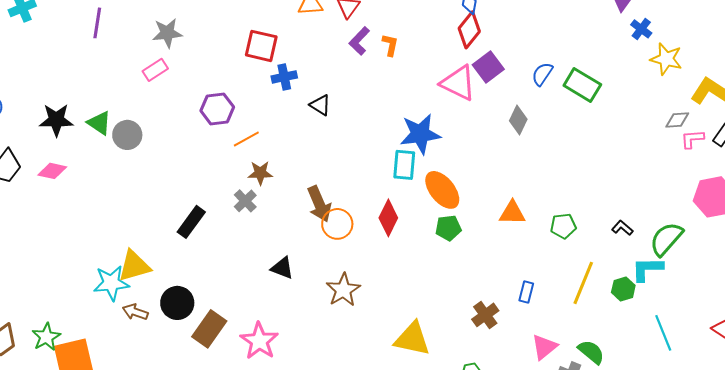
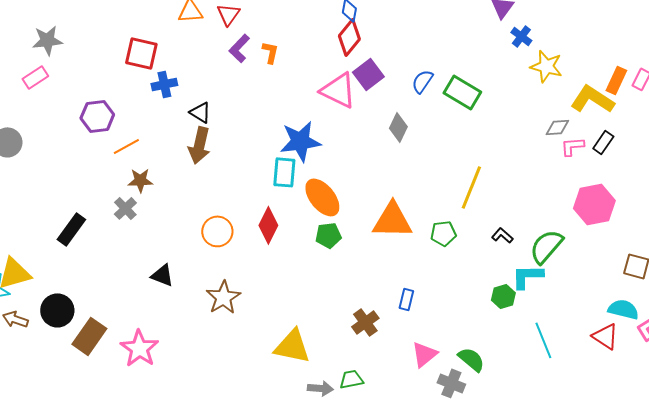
brown arrow: (319, 204) -> (199, 145), moved, turned 36
orange triangle: (512, 213) -> (392, 220), size x1.5
yellow line: (583, 283) -> (471, 187), moved

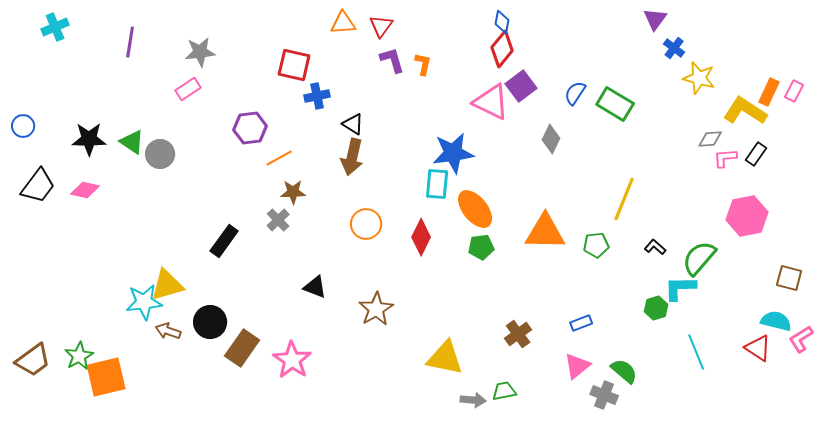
purple L-shape: (239, 48) -> (392, 60), turned 120
orange circle: (217, 231) -> (366, 224), moved
blue rectangle: (406, 299) -> (581, 323), moved, turned 55

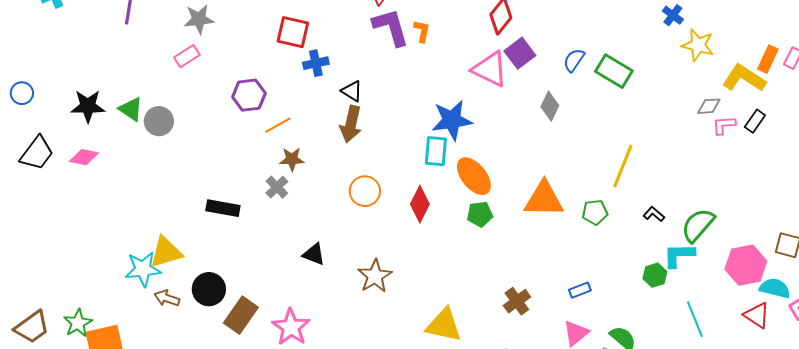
purple L-shape: (392, 60) -> (391, 27), size x1.5
pink hexagon: (747, 216) -> (746, 265), moved
black rectangle: (224, 241) -> (223, 208), turned 64

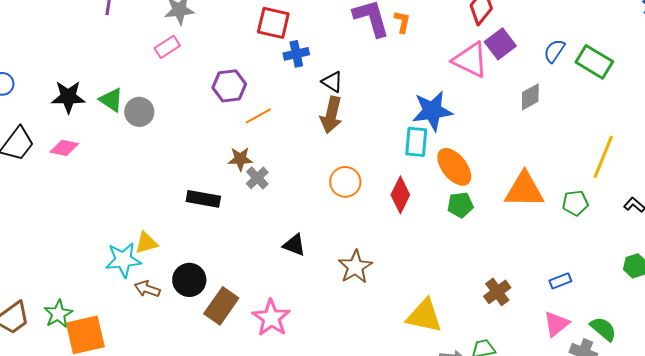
gray diamond: (550, 106) -> (530, 97), turned 36
brown star: (292, 159) -> (240, 159), moved
yellow triangle: (166, 252) -> (146, 243), size x0.7

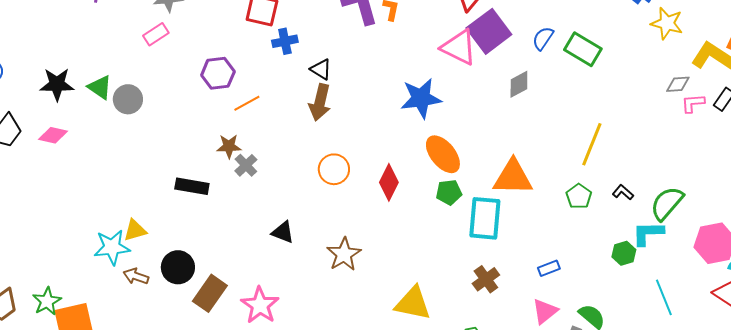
purple square: (500, 44) -> (489, 31), size x1.4
cyan rectangle: (416, 142) -> (485, 218), moved, size x1.4
green pentagon: (575, 203) -> (579, 196), moved, turned -30

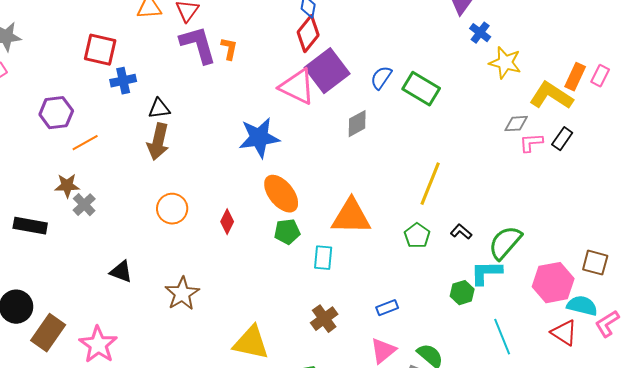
black triangle: (321, 69) -> (159, 109), turned -40
red diamond: (389, 182) -> (227, 222), size x0.7
cyan rectangle: (485, 218) -> (323, 258), size x0.6

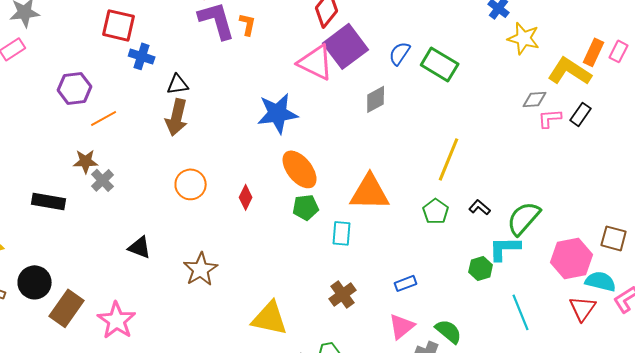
blue cross: (123, 81) -> (142, 56), turned 30
red triangle: (564, 333) -> (583, 308), turned 32

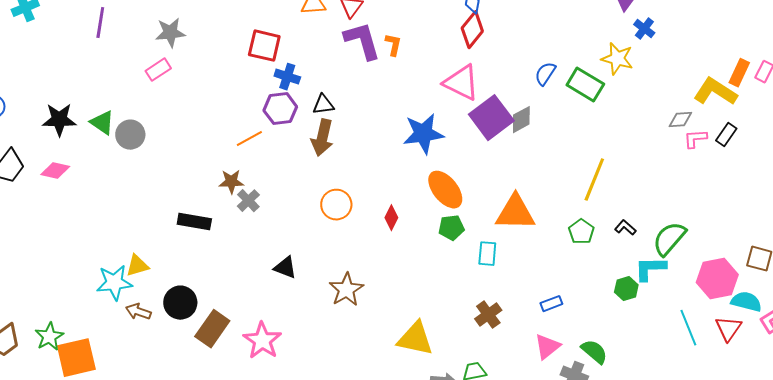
yellow star: (524, 38) -> (617, 59), moved
purple square: (346, 46) -> (491, 118), moved
purple hexagon: (75, 88) -> (280, 109), moved
cyan line: (521, 312) -> (688, 328), moved

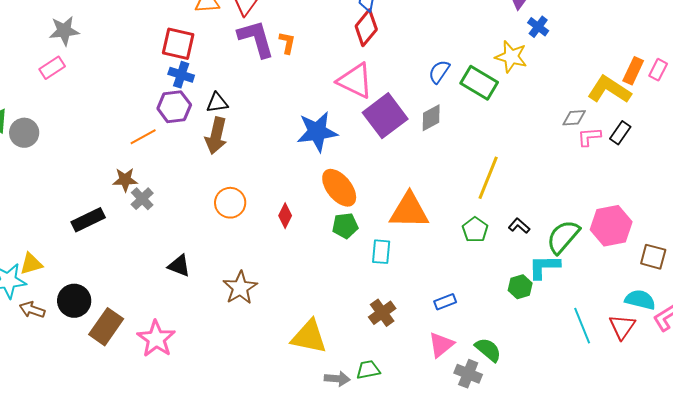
red square: (264, 46) -> (178, 44), moved
gray diamond: (521, 120) -> (431, 118), moved
black rectangle: (194, 222) -> (88, 220), turned -36
pink hexagon: (717, 279) -> (611, 226), moved

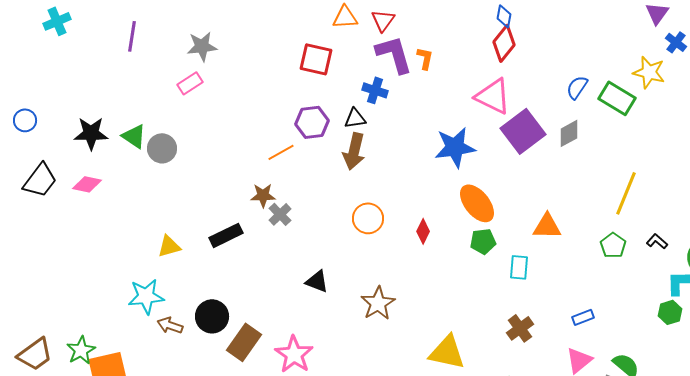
blue cross: (181, 75) -> (375, 90), moved
orange triangle: (409, 211) -> (547, 226), size x0.7
yellow triangle: (31, 264) -> (169, 246), moved
green hexagon: (520, 287) -> (670, 312), moved

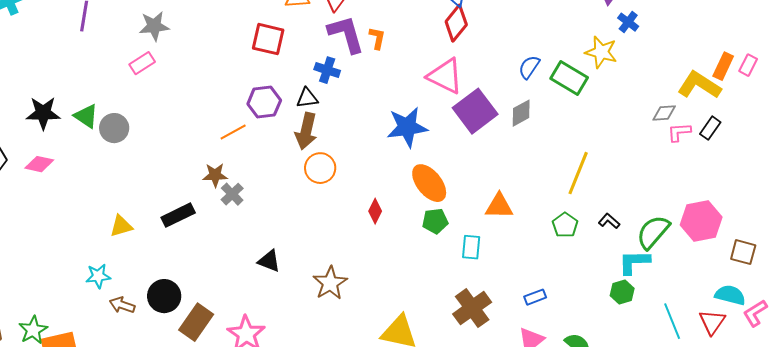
orange circle: (368, 218) -> (320, 168), moved
cyan star: (146, 296) -> (98, 276), size x0.7
brown cross: (520, 328) -> (472, 308), size x1.4

